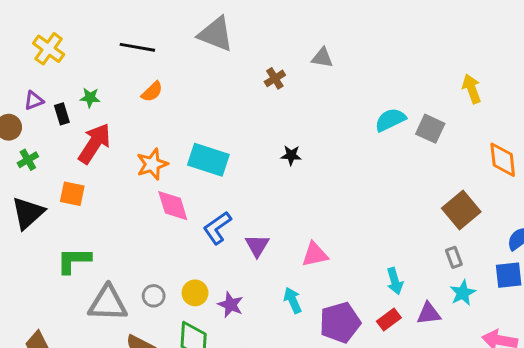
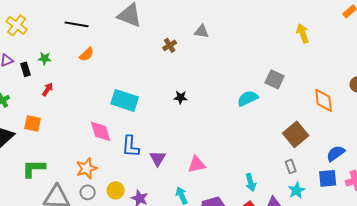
yellow arrow: (472, 89) -> (303, 33), moved
cyan semicircle: (390, 120) -> (248, 98), moved
red arrow: (94, 143) -> (48, 89), size x0.5
orange star: (152, 164) -> (87, 168), moved
blue L-shape: (217, 228) -> (131, 146), turned -50

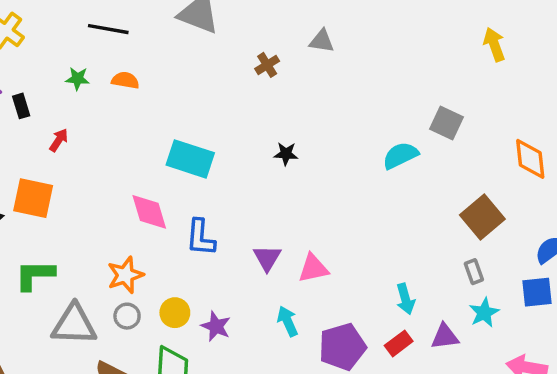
orange semicircle: (87, 54) -> (125, 80), turned -126
green star: (45, 58) -> (78, 79), moved
orange square: (33, 123) -> (33, 198), size x1.4
purple triangle: (158, 158) -> (267, 258), moved

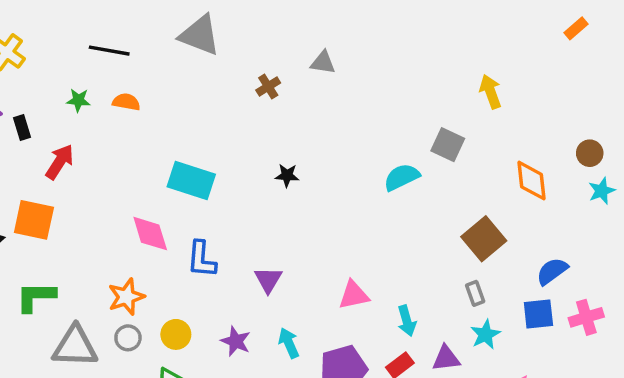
yellow arrow: (494, 44) -> (491, 92), moved
red arrow: (59, 140) -> (60, 162), size x1.5
pink triangle: (313, 268) -> (354, 295), moved
purple star: (216, 326) -> (236, 341), moved

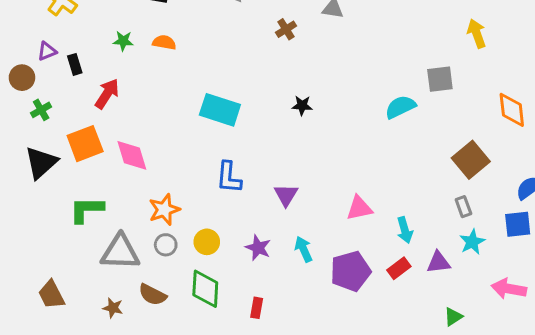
gray square: (448, 145) -> (440, 79), turned -32
orange square: (34, 220) -> (85, 144), turned -33
pink diamond: (150, 234) -> (132, 155), moved

